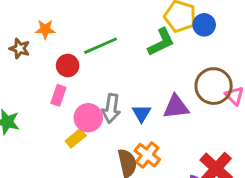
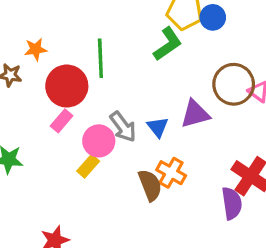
green line: (101, 46) -> (100, 58), turned -60
red circle: (68, 66) -> (67, 86), size x1.6
pink rectangle: (58, 95) -> (62, 121), turned 30
gray arrow: (111, 108) -> (123, 127), turned -36

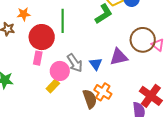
pink rectangle: (62, 121) -> (38, 58), turned -32

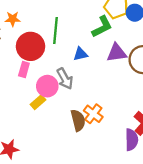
purple triangle: (119, 57) -> (117, 53), moved
blue triangle: (96, 64) -> (80, 54), moved, turned 48

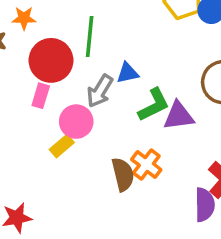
green L-shape: (102, 27) -> (154, 105), moved
purple triangle: (117, 53) -> (179, 116), moved
gray arrow: (65, 79) -> (100, 91), moved, turned 60

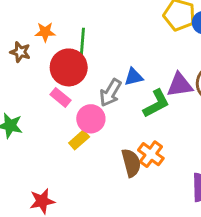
green line: (90, 36) -> (82, 45), moved
pink rectangle: (41, 96) -> (60, 97), turned -66
purple triangle: (179, 116) -> (180, 85), moved

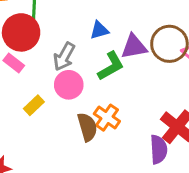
blue triangle: (134, 77) -> (99, 30), moved
pink circle: (91, 119) -> (69, 85), moved

